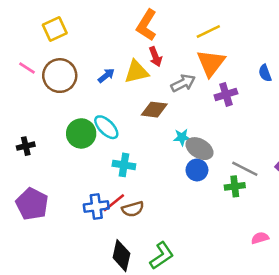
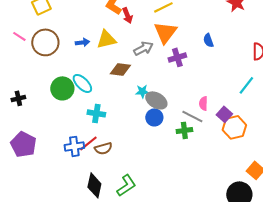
red arrow: (155, 57) -> (127, 15), moved
blue arrow: (106, 76) -> (82, 42), turned 32
pink semicircle: (260, 238) -> (203, 103), moved, turned -72

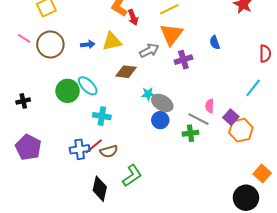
green L-shape: (126, 185) -> (132, 176), moved

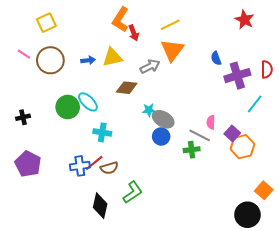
purple cross: (183, 60) -> (237, 76), moved, size x1.4

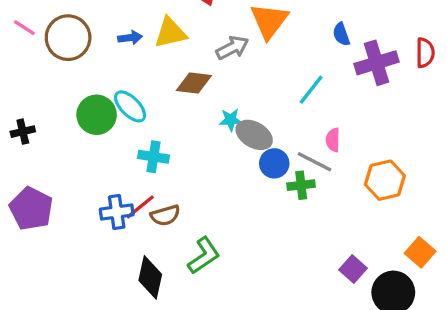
cyan line: (255, 104) -> (311, 90), moved
purple square: (232, 133) -> (353, 269), moved
blue circle: (161, 136) -> (274, 163), moved

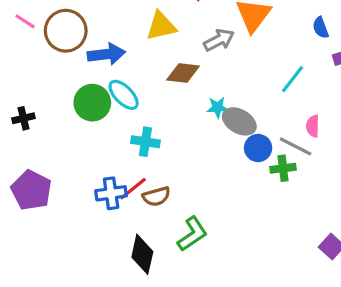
blue arrow: (130, 38) -> (106, 54), moved, size x1.6

